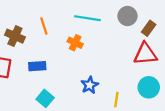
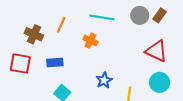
orange line: (44, 26) -> (61, 25), turned 42
brown rectangle: (149, 28) -> (160, 15), moved
red triangle: (145, 54) -> (156, 51), turned 30

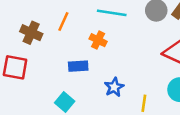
blue rectangle: (55, 62) -> (78, 66), moved

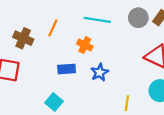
blue star: (114, 87) -> (100, 72), moved

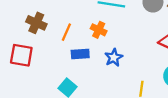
orange line: (53, 28) -> (66, 32), moved

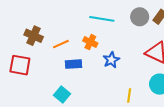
orange line: (66, 32) -> (61, 44), turned 42
blue star: (114, 58) -> (111, 60), moved

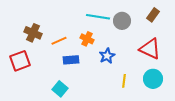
gray circle: (140, 17) -> (122, 21), moved
red square: (20, 65) -> (20, 61), turned -30
yellow line: (129, 96) -> (124, 81), moved

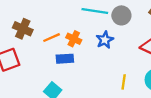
orange cross: (87, 39) -> (74, 39), moved
blue star: (107, 56) -> (105, 40), moved

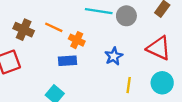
orange line: (52, 38) -> (54, 27), moved, turned 49
blue star: (105, 40) -> (114, 56), moved

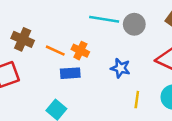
orange line: (54, 27) -> (55, 51), moved
blue star: (114, 56) -> (120, 68), turned -30

